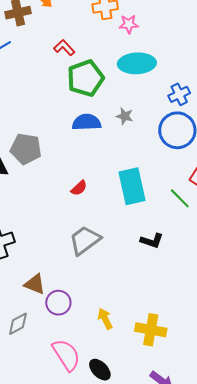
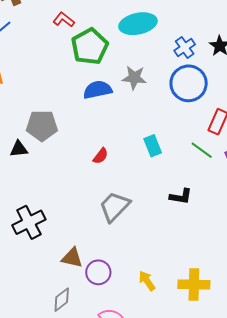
gray star: (125, 116) -> (134, 78), size x1.4
cyan rectangle: (132, 186) -> (153, 146), size x0.6

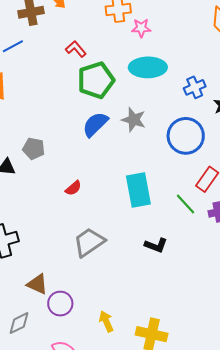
blue cross: (185, 48) -> (195, 87), moved
blue semicircle: (98, 90) -> (95, 124), turned -44
gray pentagon: (42, 126) -> (34, 149), size x0.7
cyan rectangle: (153, 146) -> (138, 190), size x1.6
red semicircle: (101, 156) -> (73, 188), moved

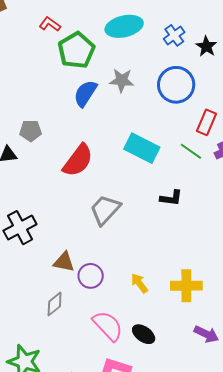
red semicircle: (73, 188) -> (78, 160), size x2.0
cyan rectangle: (138, 190) -> (142, 148), turned -40

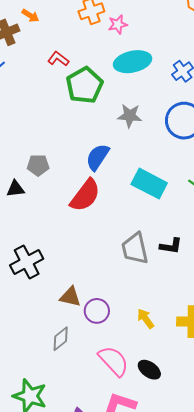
blue semicircle: (85, 93) -> (98, 157), moved
black L-shape: (171, 198) -> (171, 246), moved
gray trapezoid: (105, 210) -> (135, 248), moved, turned -56

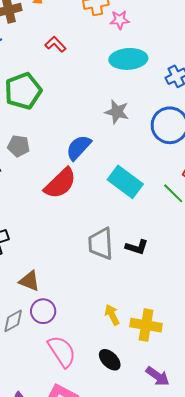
green pentagon: (85, 85) -> (23, 91), moved
purple circle: (97, 311) -> (43, 311), moved
yellow arrow: (146, 319) -> (112, 315), moved
black ellipse: (149, 370) -> (110, 360), moved

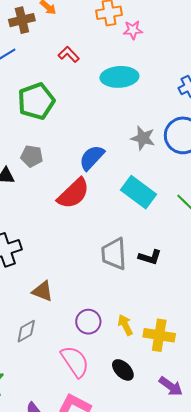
cyan ellipse: (128, 59) -> (119, 77), moved
gray star: (117, 112) -> (143, 138), moved
purple circle: (43, 311) -> (88, 322), moved

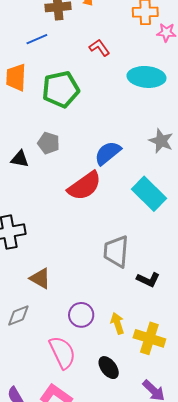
black L-shape: (150, 257) -> (148, 280), moved

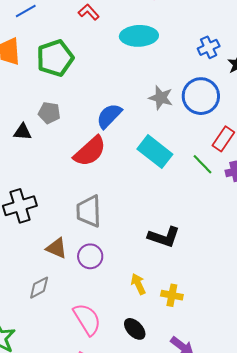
gray trapezoid: (116, 251) -> (89, 211), moved
black L-shape: (148, 280) -> (164, 237), size x1.4
purple circle: (81, 315) -> (90, 256), moved
yellow cross: (149, 338) -> (172, 295), size x0.7

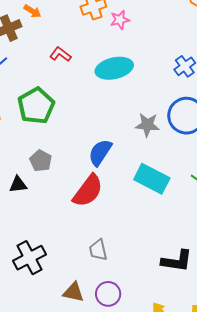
gray pentagon: (49, 113) -> (41, 161), turned 30
gray trapezoid: (89, 211) -> (98, 250), size x0.7

